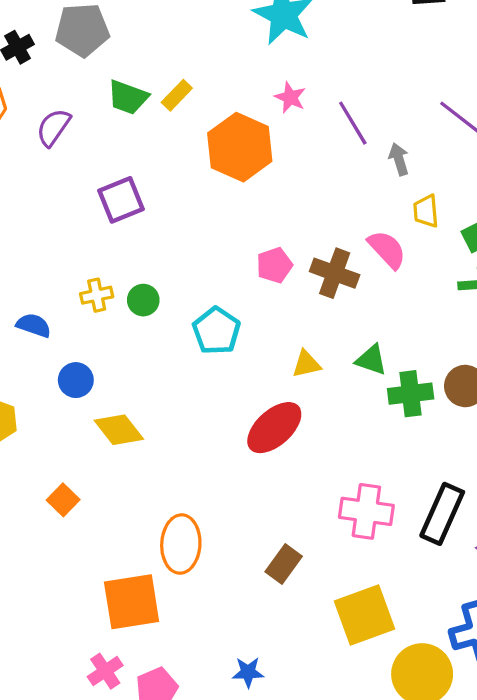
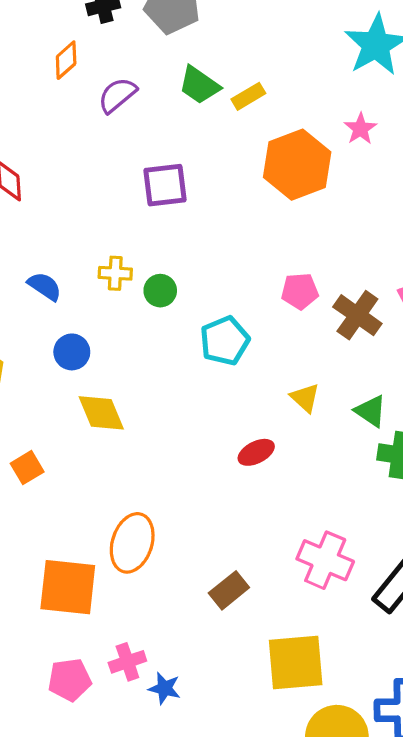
yellow triangle: (306, 364) -> (305, 398), turned 40
red ellipse: (274, 428) -> (256, 452), size x0.6
pink cross: (105, 671) -> (127, 662), moved

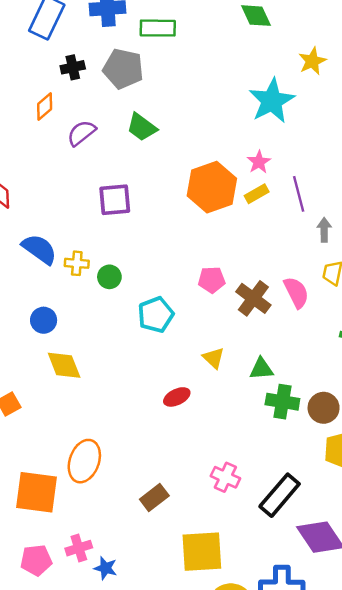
yellow rectangle: (248, 96) -> (257, 194), moved
blue semicircle: (45, 286) -> (39, 249), moved, size x1.4
green triangle: (371, 411) -> (261, 369), turned -40
pink cross: (325, 560) -> (225, 477), size x0.7

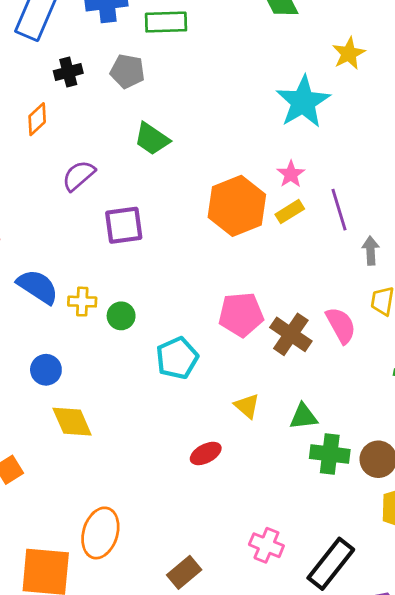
gray pentagon: (123, 69) -> (127, 71), size x0.7
purple semicircle: (81, 133) -> (79, 176), moved
pink pentagon: (212, 280) -> (241, 314), size x1.4

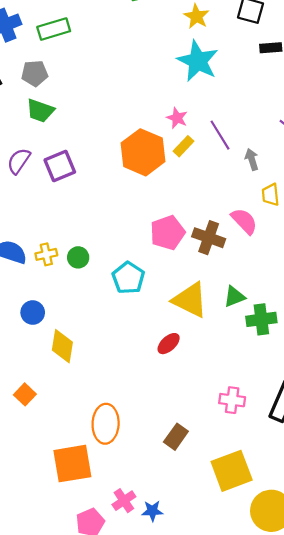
cyan star: (303, 102) -> (198, 61), moved
green trapezoid: (152, 139) -> (40, 111), moved
purple square: (124, 225) -> (60, 166), moved
yellow triangle: (247, 406) -> (190, 300), size x1.8
yellow diamond: (72, 422) -> (62, 346), turned 48

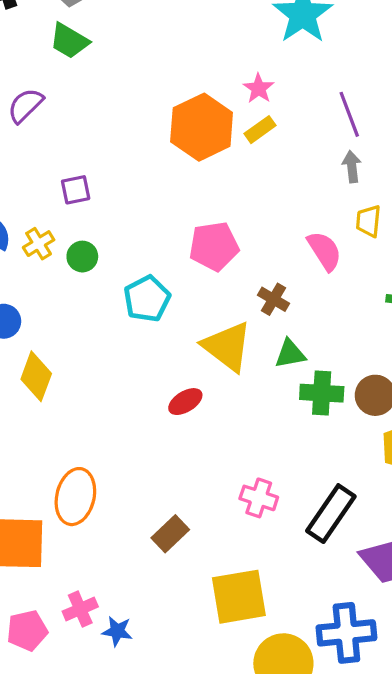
purple line: (220, 135) -> (349, 114), moved
purple square: (60, 166) -> (76, 190), moved, size x0.7
brown cross: (209, 238) -> (273, 299), moved, size x0.7
yellow cross: (46, 254) -> (39, 244), turned -30

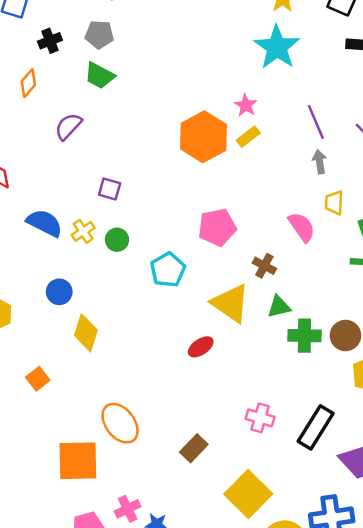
purple square: (76, 190) -> (110, 189), turned 30
orange ellipse: (75, 497) -> (120, 423), turned -48
yellow square: (239, 597) -> (248, 494), turned -33

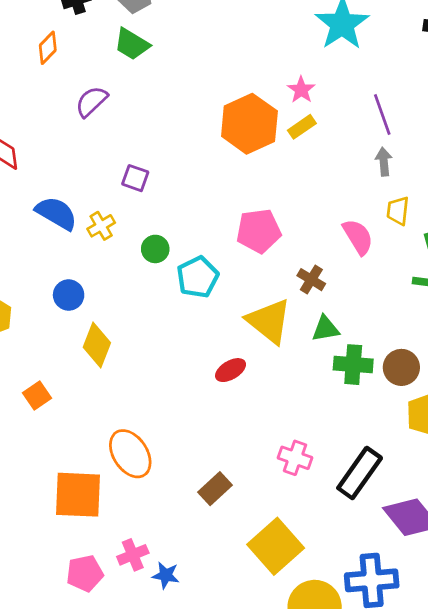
green circle: (117, 240) -> (155, 249), moved

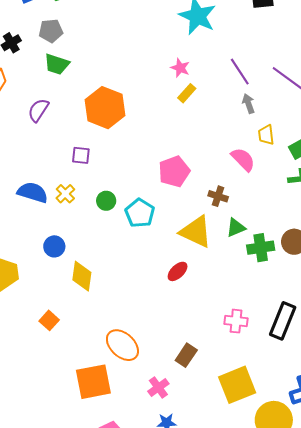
orange hexagon: (249, 124) -> (105, 108), moved
yellow square: (276, 546) -> (237, 385), turned 33
pink cross: (133, 555) -> (158, 388), moved

